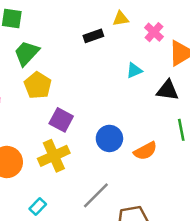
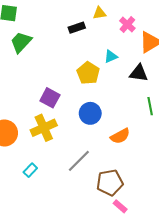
yellow pentagon: (38, 85) -> (88, 73), moved
orange semicircle: (145, 151) -> (120, 136), moved

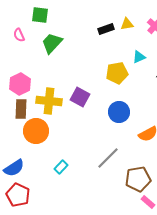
yellow triangle: (99, 13) -> (127, 24), moved
yellow pentagon: (88, 73) -> (117, 73), turned 30
yellow cross: (44, 128) -> (49, 101), moved, turned 30

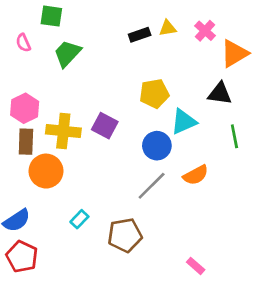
cyan triangle: (139, 57) -> (184, 122), moved, size x1.5
gray line: (108, 158) -> (152, 186), moved
brown pentagon: (138, 179) -> (125, 235), moved

